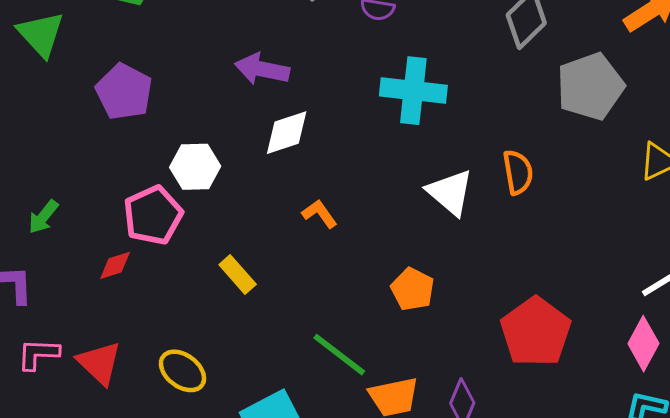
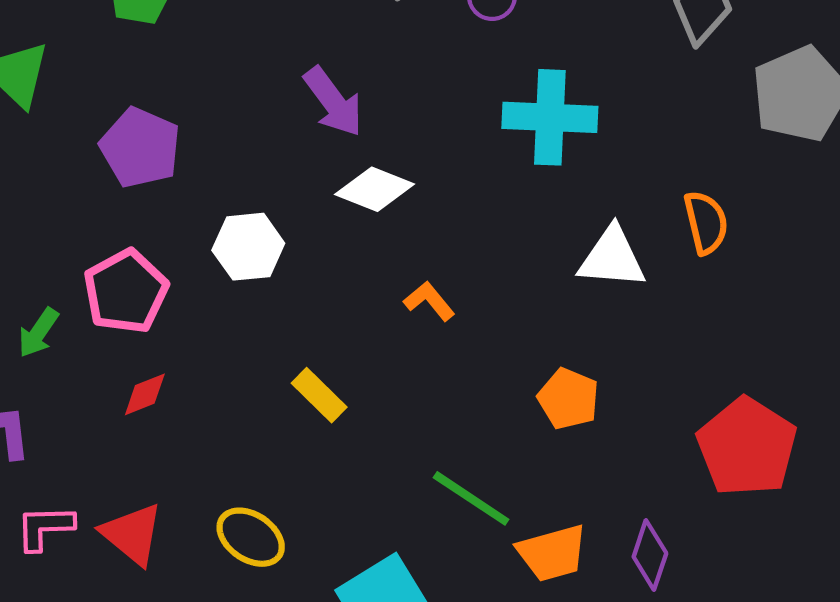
purple arrow: (262, 69) -> (333, 102), turned -134
white diamond: (287, 133) -> (375, 189), turned 44
white triangle: (450, 192) -> (612, 258), turned -32
pink pentagon: (153, 215) -> (126, 291), moved

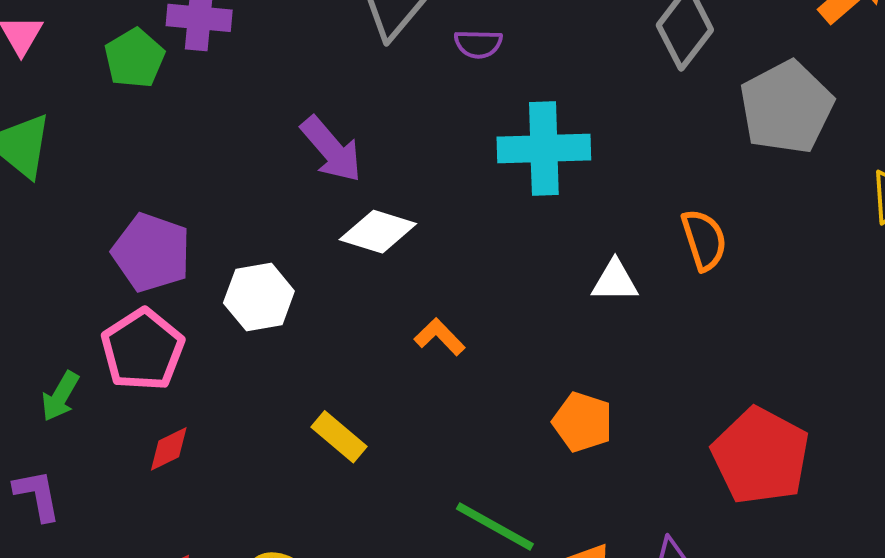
purple pentagon: (140, 148) -> (151, 253), moved
white triangle: (612, 258) -> (615, 281), size x0.7

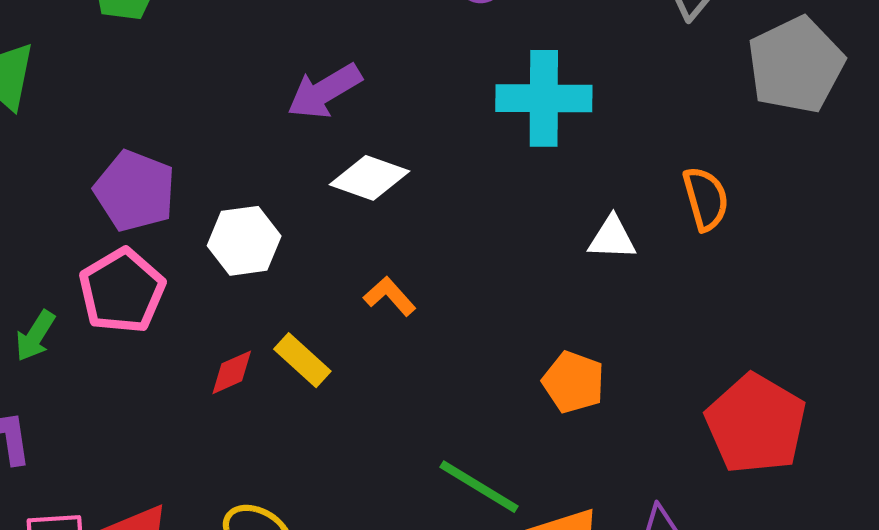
purple arrow: (331, 149) -> (324, 91), turned 98
orange L-shape: (440, 337) -> (390, 296), moved
yellow rectangle: (339, 437) -> (302, 360), moved
red diamond: (169, 449) -> (232, 372), moved

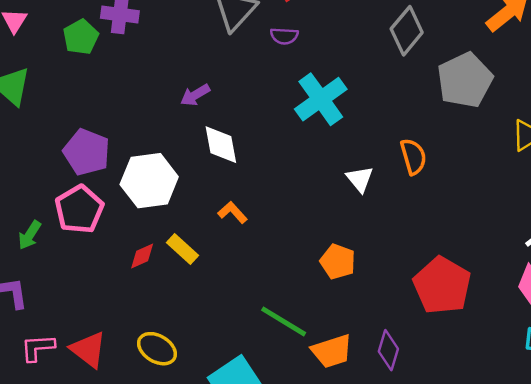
purple arrow: (324, 91) -> (195, 95), size x0.7
cyan cross: (544, 98) -> (321, 99), turned -36
white diamond: (369, 178) -> (221, 145), turned 60
white triangle: (612, 238) -> (360, 179), turned 48
white hexagon: (244, 241) -> (149, 181), size x1.4

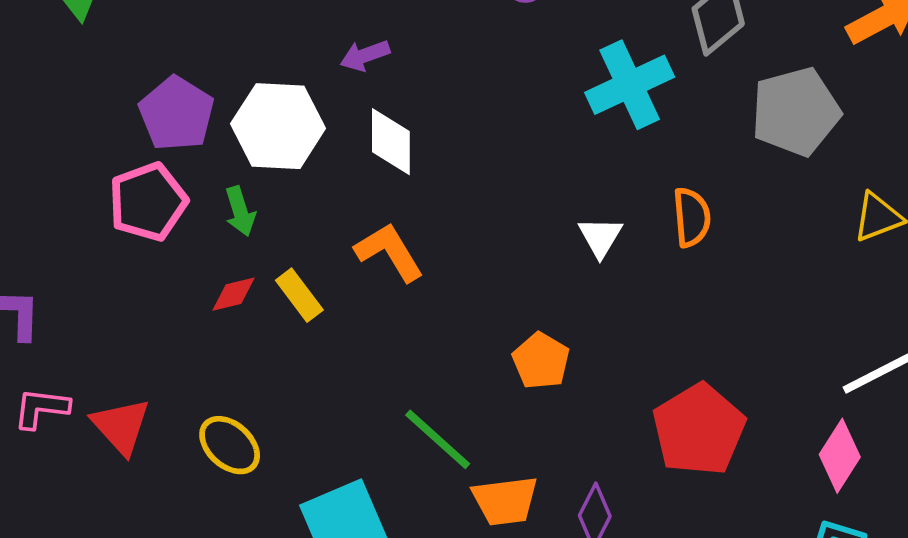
cyan cross: (321, 99) -> (630, 85), moved
white hexagon: (149, 181) -> (278, 126), moved
orange L-shape: (232, 212) -> (389, 252), size x1.5
green arrow: (30, 235) -> (240, 211), moved, turned -60

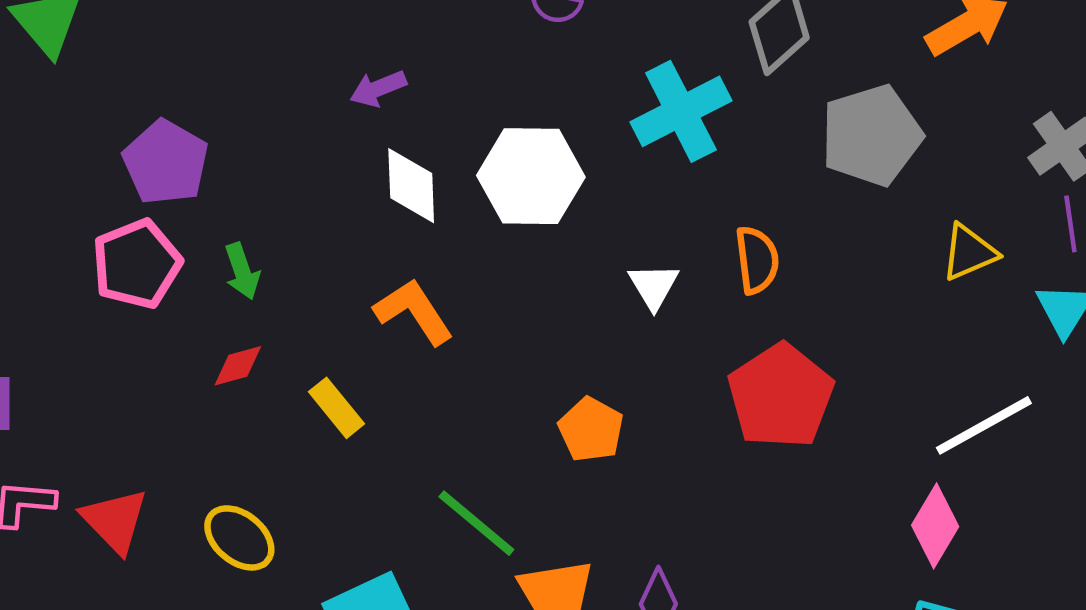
white hexagon: (278, 126) -> (531, 176), moved
yellow rectangle: (299, 295) -> (336, 408), moved
red pentagon: (699, 430) -> (781, 396), moved

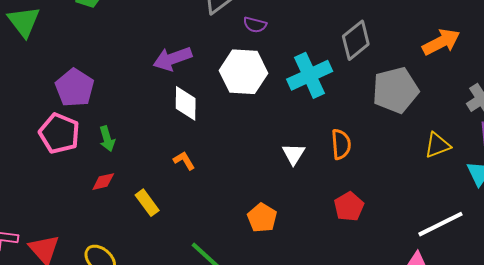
purple arrow: (378, 89) -> (173, 59), size x1.5
white hexagon: (531, 176) -> (244, 72), moved
pink pentagon: (137, 264) -> (59, 133), turned -30
orange L-shape: (414, 312) -> (184, 161), size x0.6
red pentagon: (781, 396) -> (349, 207), size x0.6

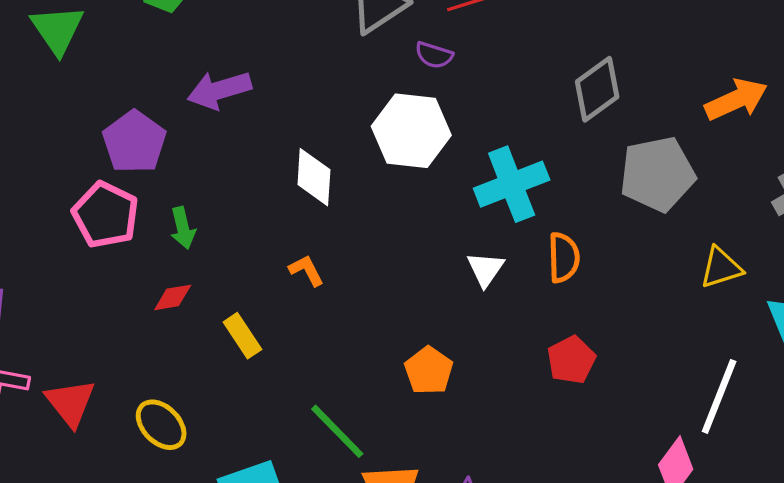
purple arrow: (173, 59) -> (219, 90), moved
cyan cross: (310, 75) -> (512, 184), moved
white line: (441, 224) -> (719, 396), turned -45

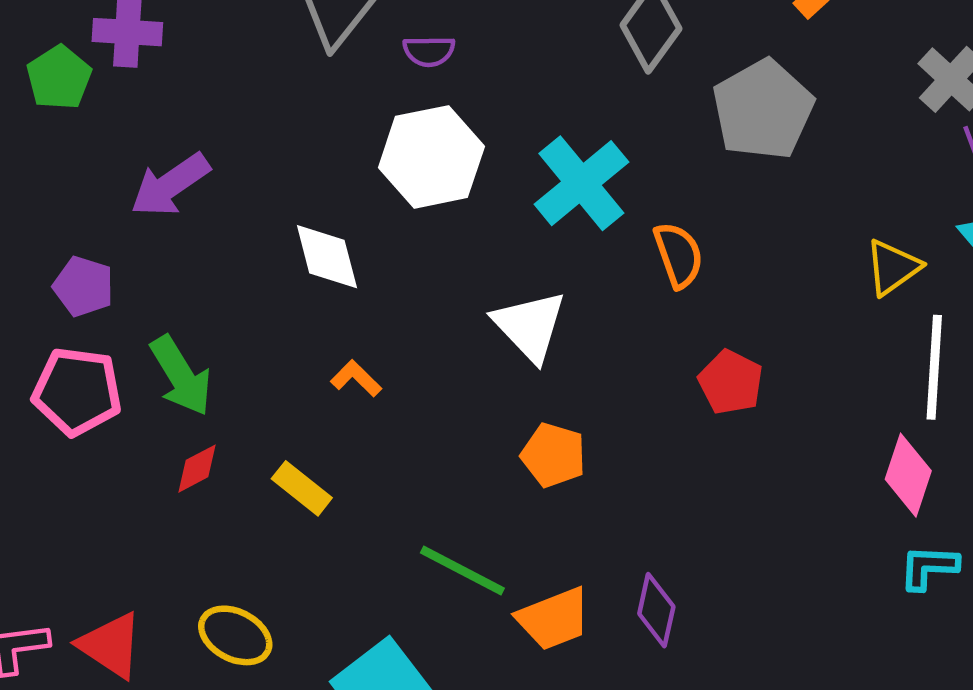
purple pentagon: (134, 142) -> (84, 286), size x0.7
green arrow: (183, 228) -> (181, 376), size x1.5
yellow triangle: (721, 268) -> (893, 267), moved
white triangle: (486, 269) -> (530, 326), moved, size x1.5

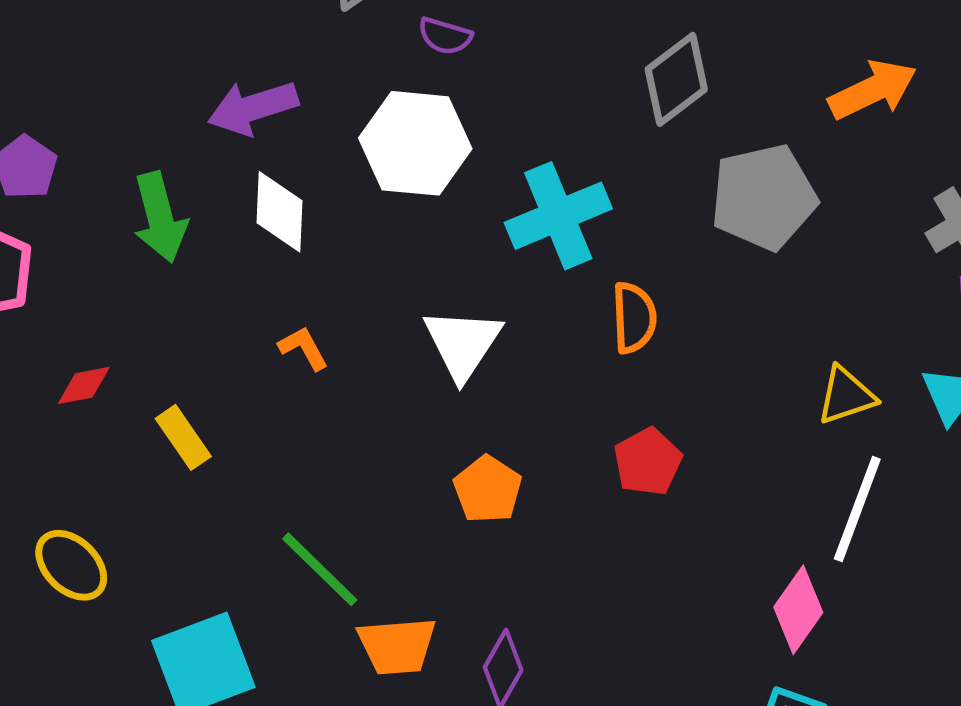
purple arrow: (170, 185) -> (253, 108), moved
green arrow: (181, 376) -> (160, 217), moved
orange L-shape: (356, 378) -> (304, 348), moved
orange pentagon: (553, 455) -> (488, 489), moved

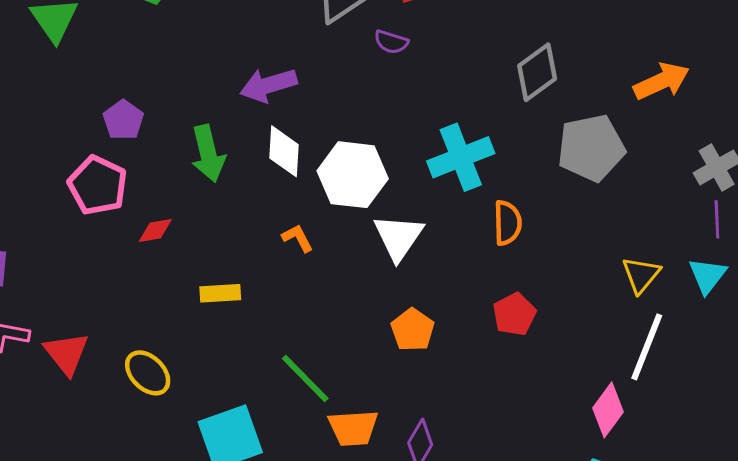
white hexagon: (415, 143) -> (353, 175), moved
red diamond: (84, 385) -> (155, 231), moved
yellow triangle: (846, 396) -> (641, 275), turned -33
yellow rectangle: (183, 437) -> (220, 293), turned -60

